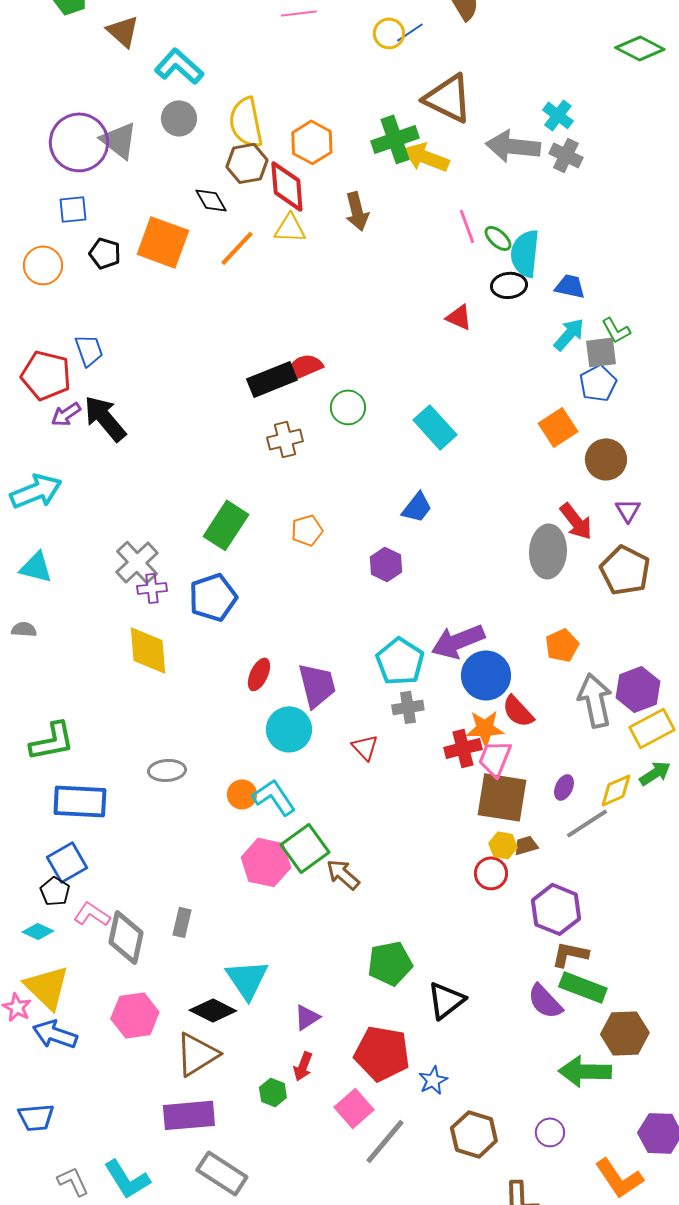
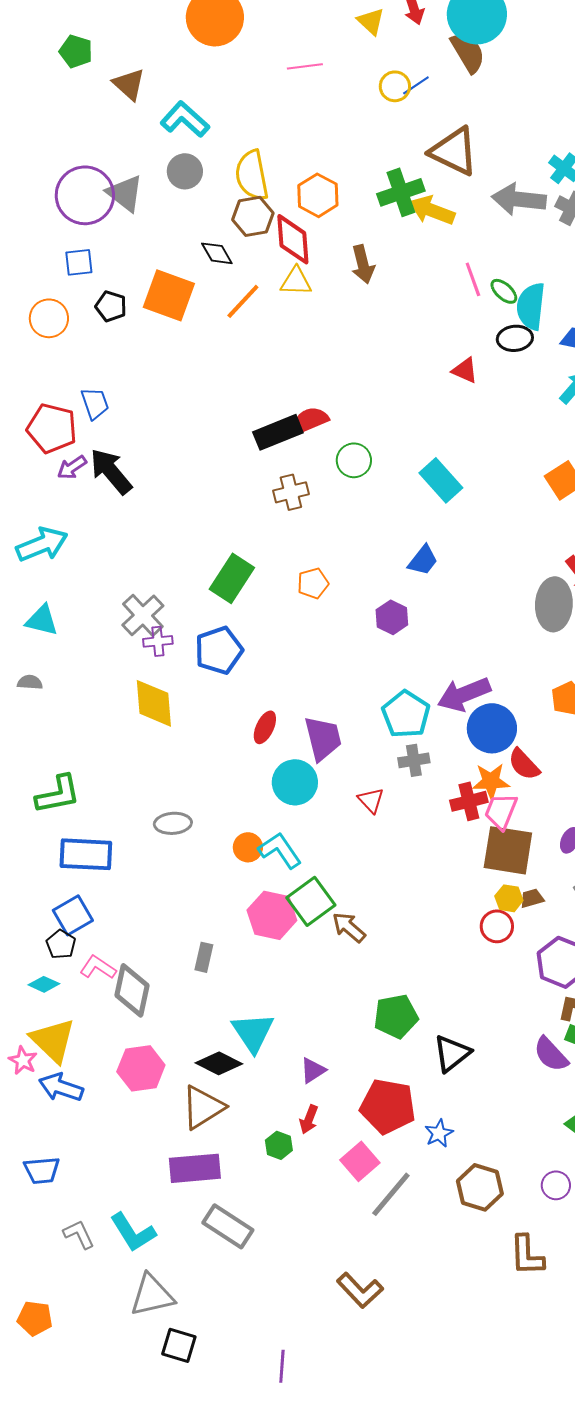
gray rectangle: (182, 922) -> (204, 957), moved

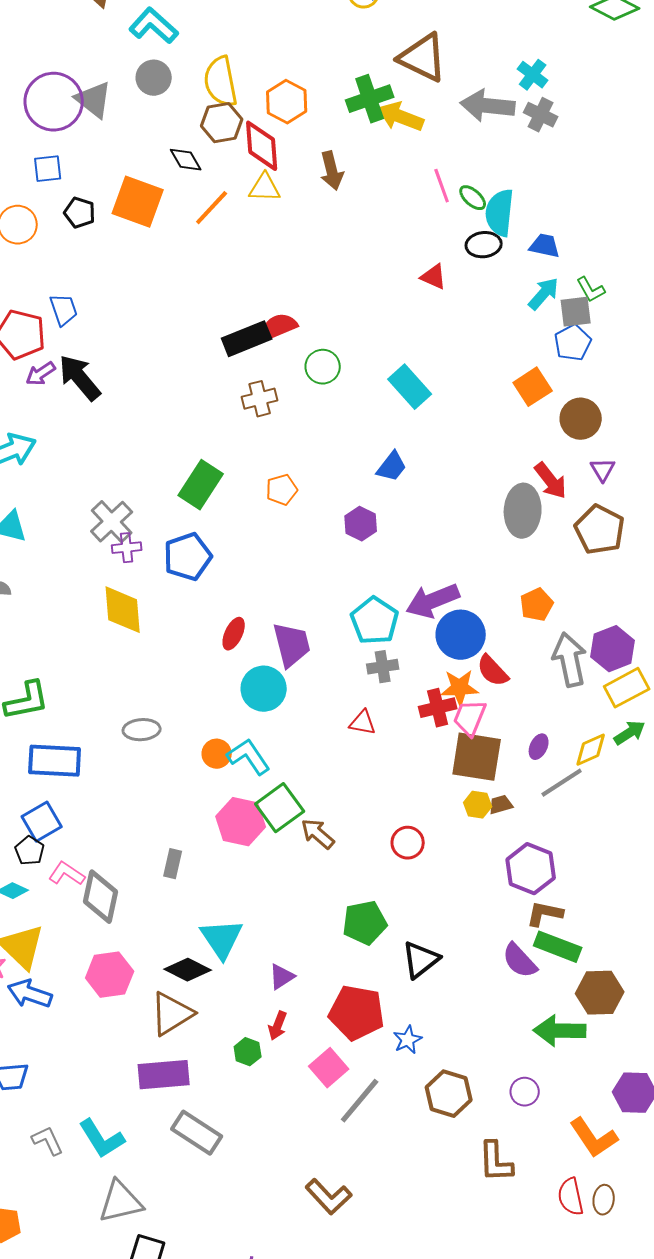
red triangle: (371, 800) -> (363, 723), moved, turned -36
red circle: (497, 926) -> (408, 843), moved

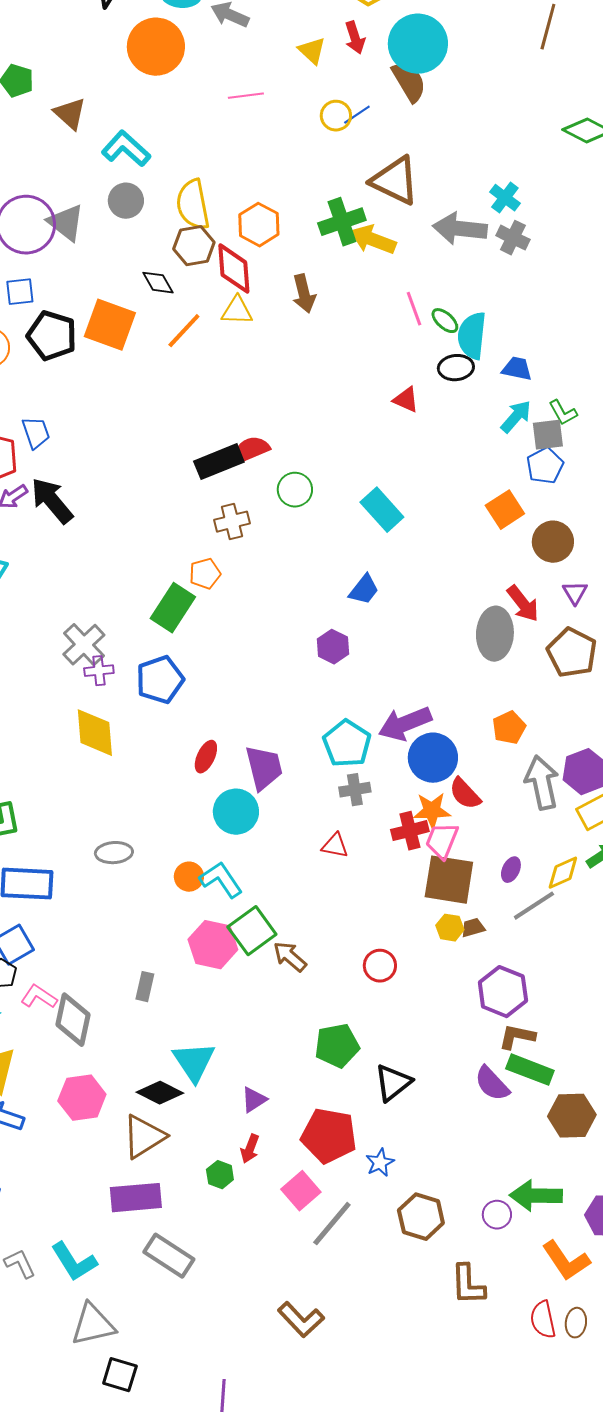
black pentagon: (80, 213) -> (52, 336), size x1.6
orange pentagon: (282, 490) -> (205, 574), moved
green arrow: (560, 1031) -> (536, 1196), moved

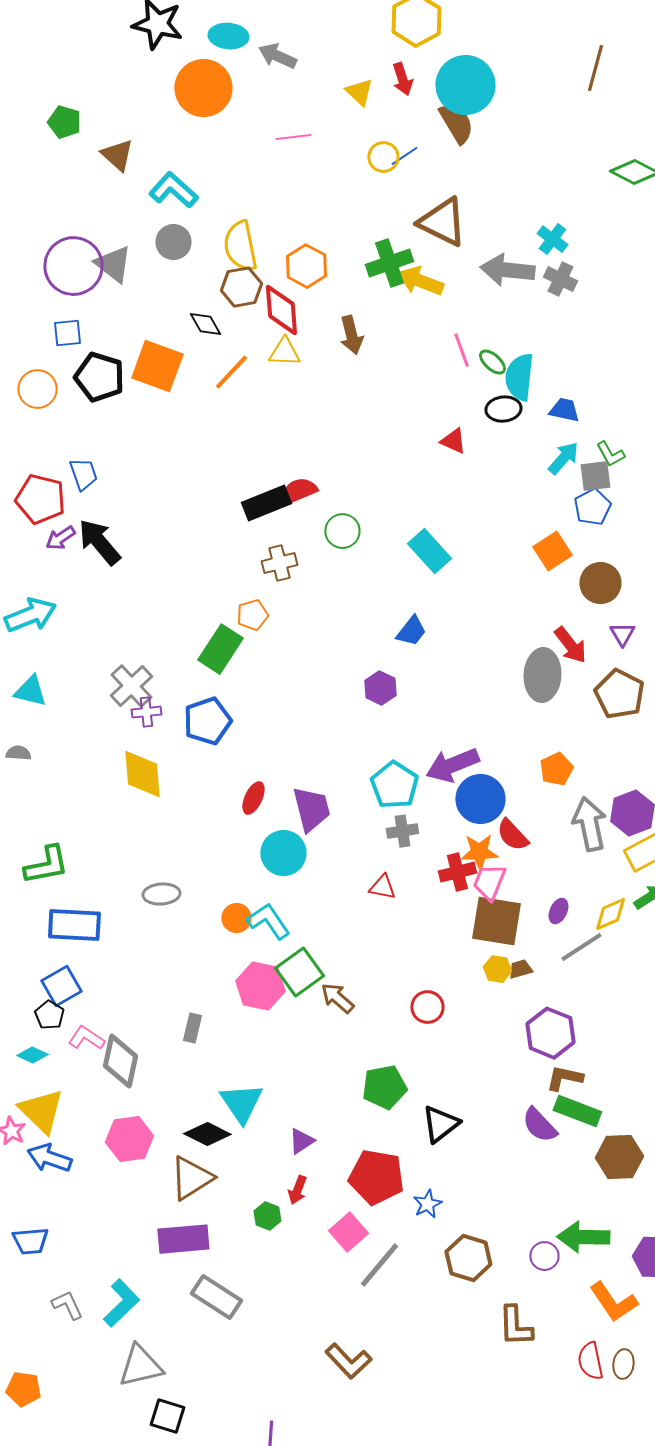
cyan L-shape: (74, 1262) -> (121, 1303), turned -102

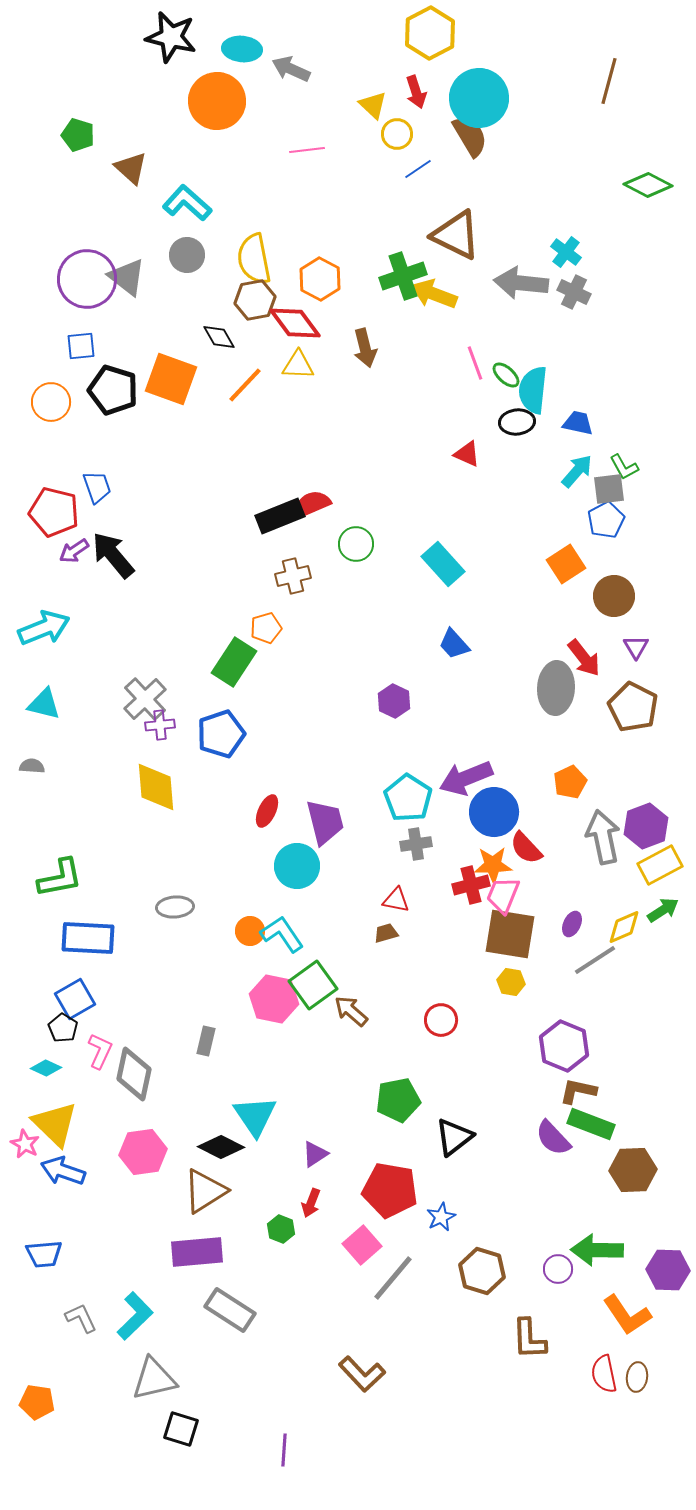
yellow circle: (383, 157) -> (397, 134), moved
red diamond: (281, 310) -> (295, 323), turned -32
blue trapezoid: (411, 631) -> (454, 644), moved, turned 100
brown trapezoid: (520, 969) -> (386, 933), moved
pink L-shape: (86, 1038) -> (100, 1051), turned 81

